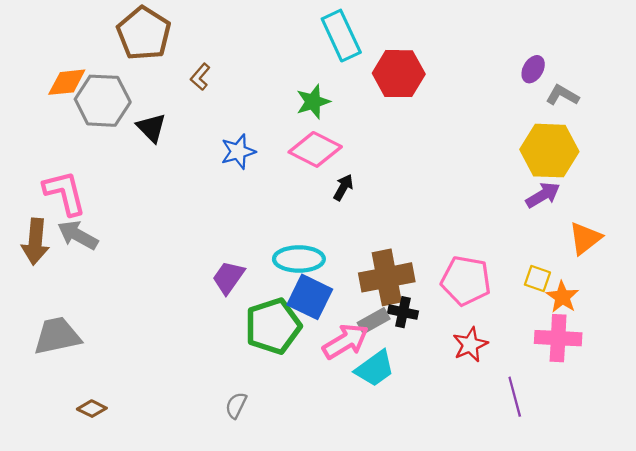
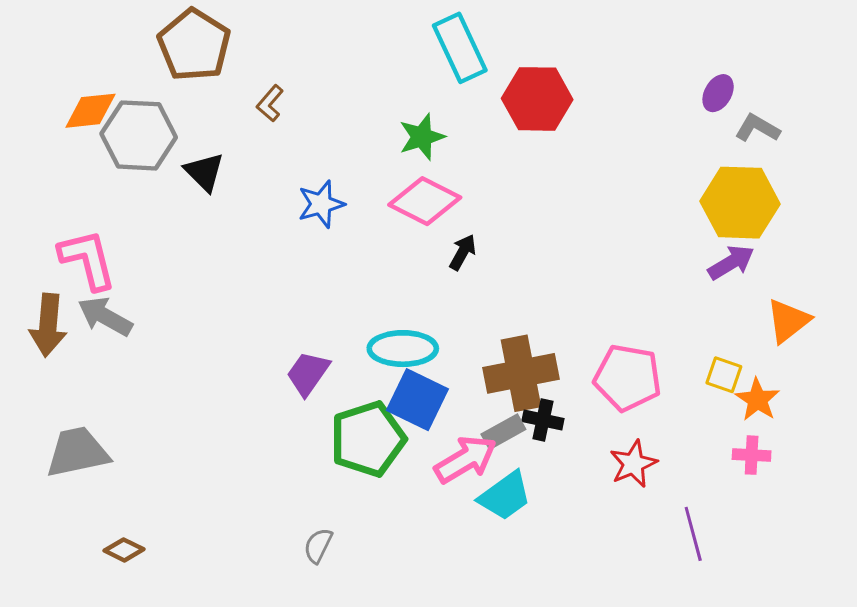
pink cross: (558, 338) -> (752, 455), size x0.6

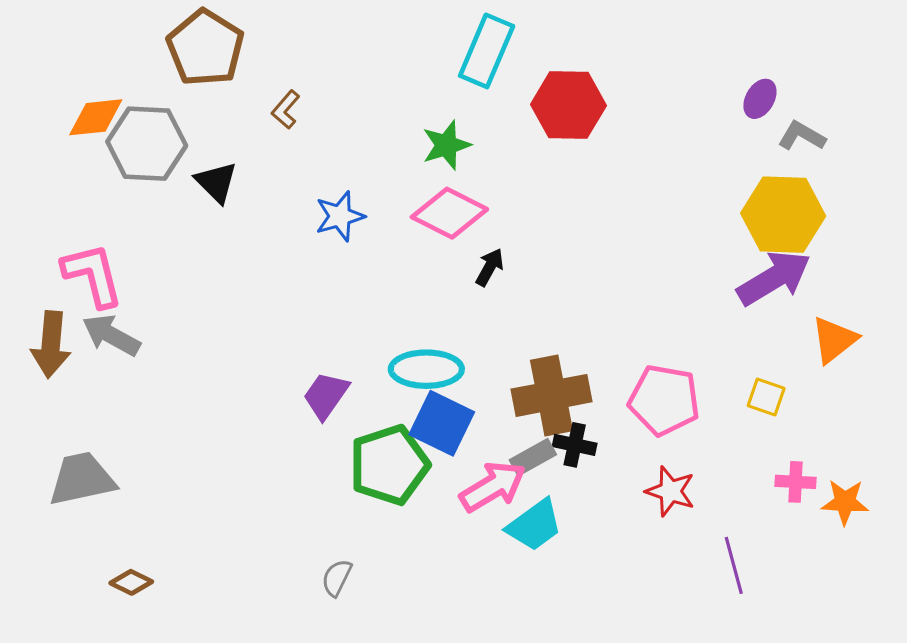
cyan rectangle: (460, 48) -> (487, 51), turned 48
purple arrow: (731, 262) -> (774, 278), size x1.5
orange star: (757, 400) -> (845, 502), moved, turned -30
red star: (633, 464) -> (670, 491), turned -30

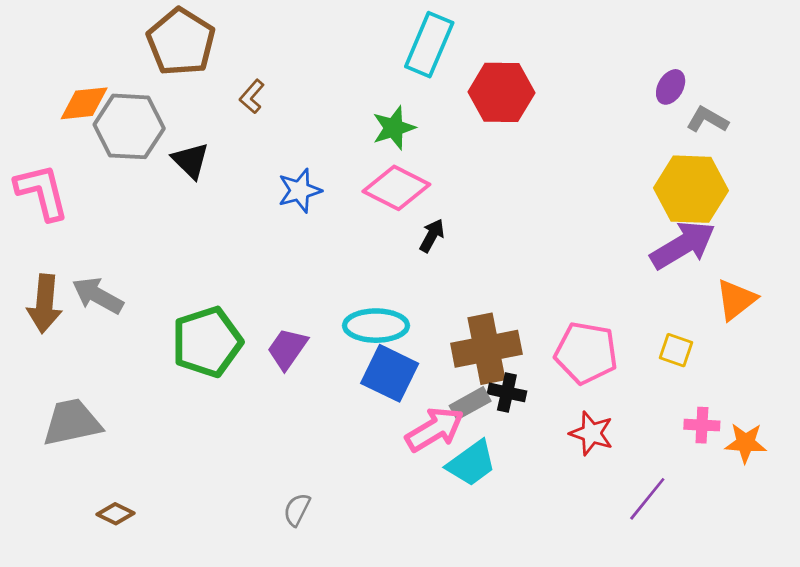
pink L-shape: (93, 275) -> (42, 192), moved
green pentagon: (389, 465) -> (207, 342), moved
purple line: (734, 565) -> (647, 499), turned 54

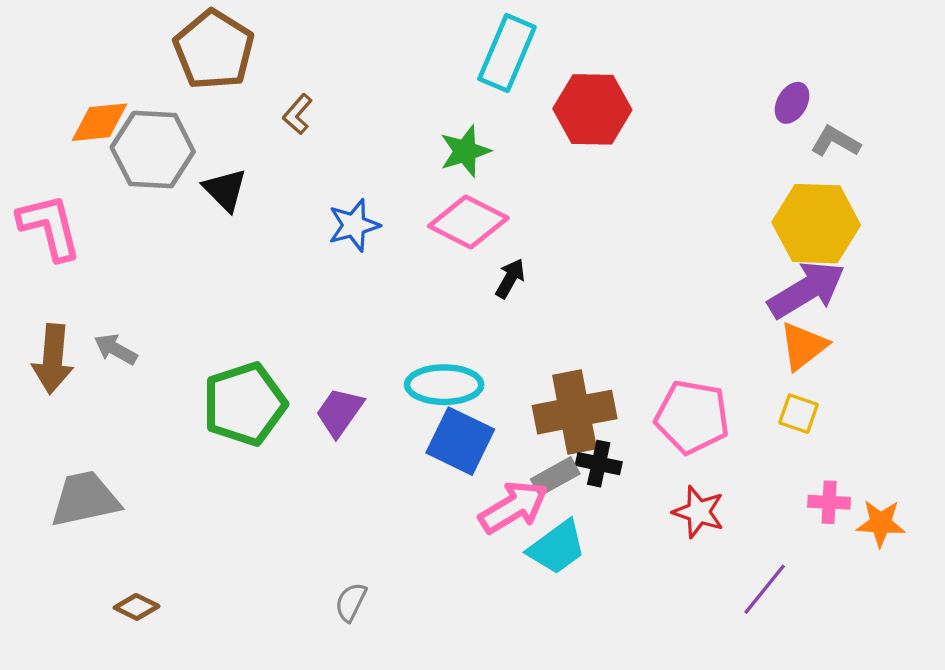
gray arrow: (98, 296) -> (116, 349), size x0.7
orange triangle: (736, 300) -> (803, 346), moved

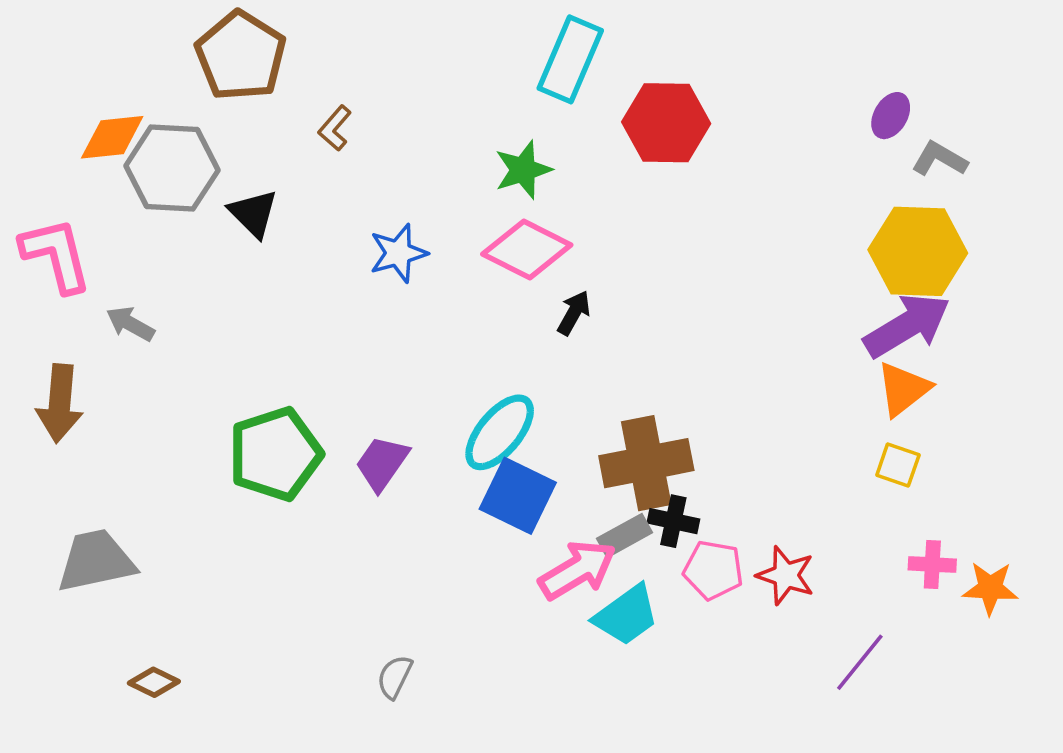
gray arrow: (116, 349) -> (130, 324), moved
cyan ellipse: (444, 385) -> (500, 432), turned -50
pink pentagon: (692, 417) -> (713, 570), moved, size x0.7

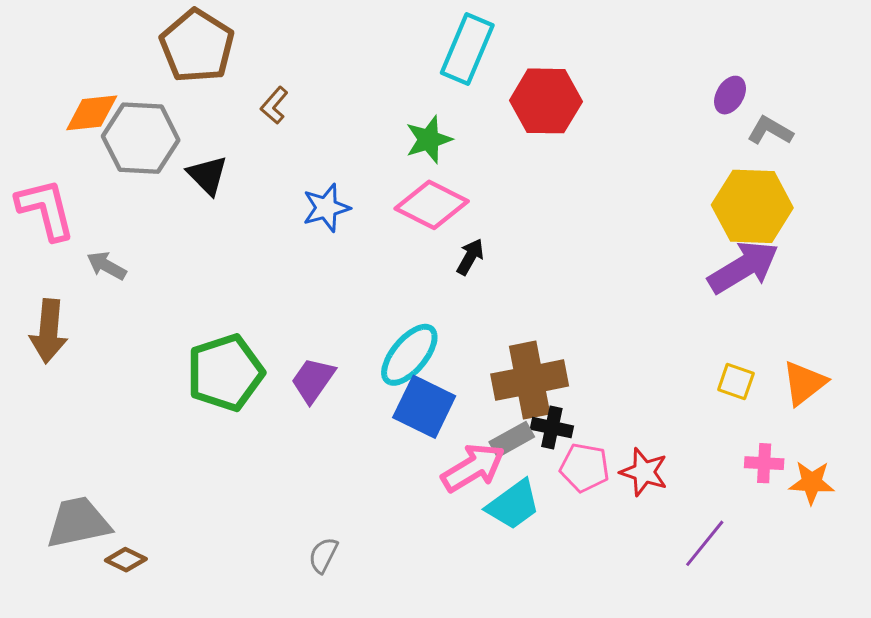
orange triangle: (903, 389) -> (804, 383), moved
gray trapezoid: (96, 561) -> (78, 523), moved

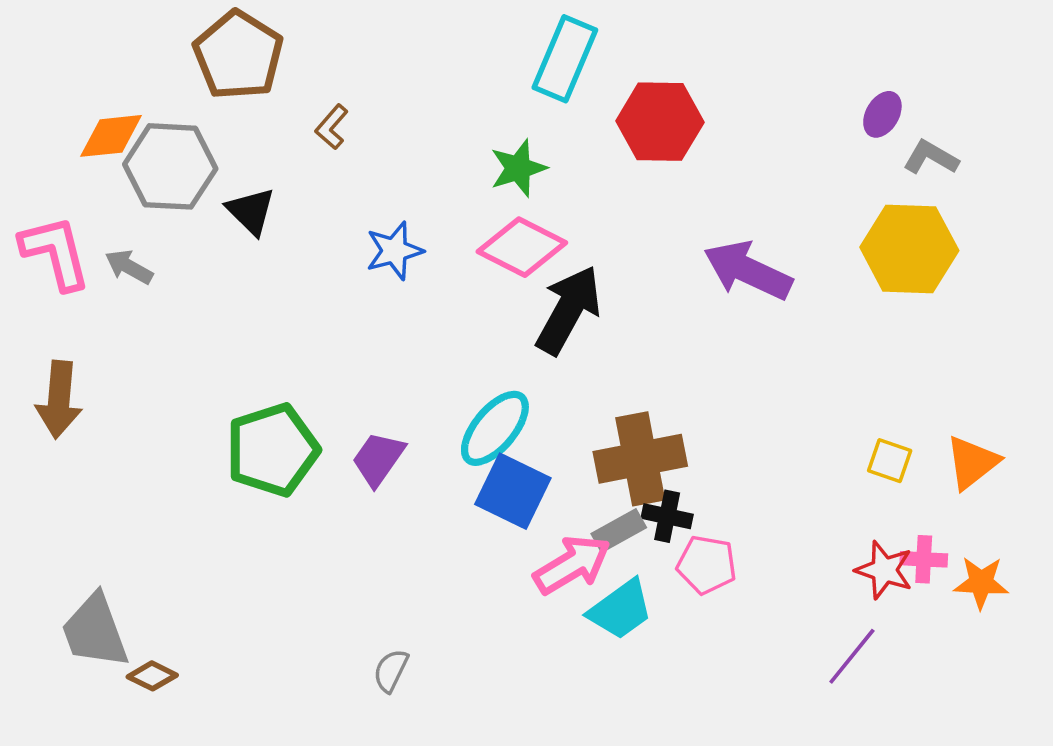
black arrow: (470, 257) -> (568, 310), size x2.0
gray arrow: (107, 266) -> (129, 267), moved
purple arrow: (743, 267) -> (748, 270), moved, turned -124
red star: (644, 472) -> (884, 570), moved
gray trapezoid: (78, 523) -> (95, 631), turned -98

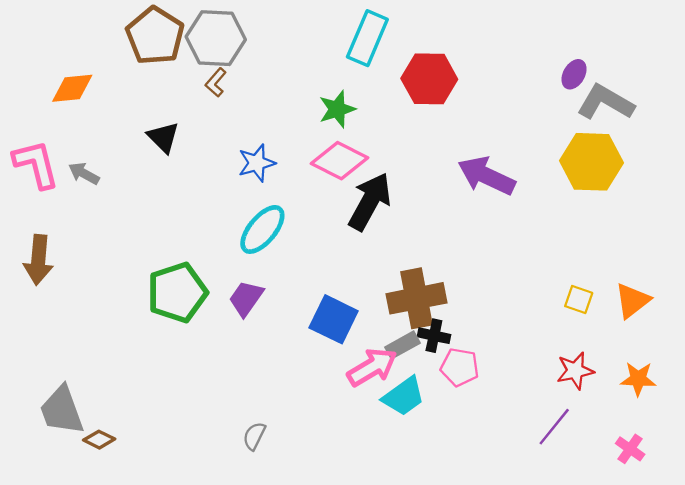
gray L-shape: (931, 157) -> (606, 102), size x1.6
gray hexagon: (170, 166) -> (216, 38), moved
cyan ellipse: (495, 428) -> (262, 229), moved
pink cross: (924, 559) -> (630, 449), moved, turned 32
red star: (884, 570) -> (575, 371), turned -30

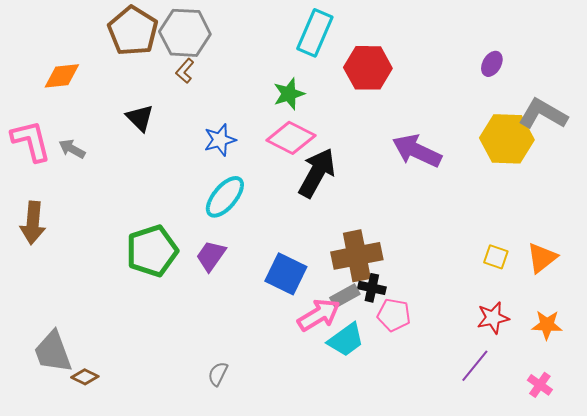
gray L-shape: (606, 102) -> (543, 114), moved

